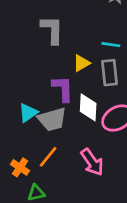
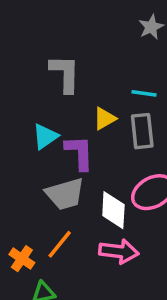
white diamond: (88, 107) -> (113, 210), moved
cyan triangle: (28, 113) -> (45, 136), moved
pink arrow: (92, 162) -> (119, 251), turned -48

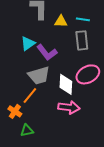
yellow triangle: (104, 119) -> (61, 21), moved, turned 32
purple L-shape: (79, 153) -> (47, 52), turned 145
orange line: (60, 244) -> (30, 95), moved

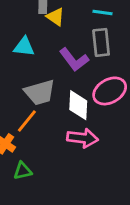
yellow triangle: (61, 21) -> (55, 17), moved, turned 32
cyan triangle: (28, 43) -> (24, 47), turned 42
purple L-shape: (47, 52) -> (74, 60), moved

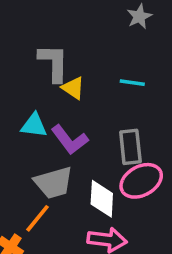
gray rectangle: (101, 42) -> (130, 147), moved
purple L-shape: (74, 60) -> (70, 140), moved

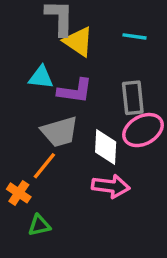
yellow triangle: (73, 88) -> (78, 42), size x1.4
purple L-shape: (70, 140) -> (75, 91), turned -45

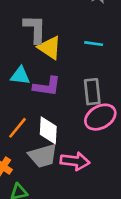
gray trapezoid: (60, 132) -> (43, 156), moved
white diamond: (106, 147) -> (48, 130), moved
orange line: (44, 166) -> (18, 128), moved

